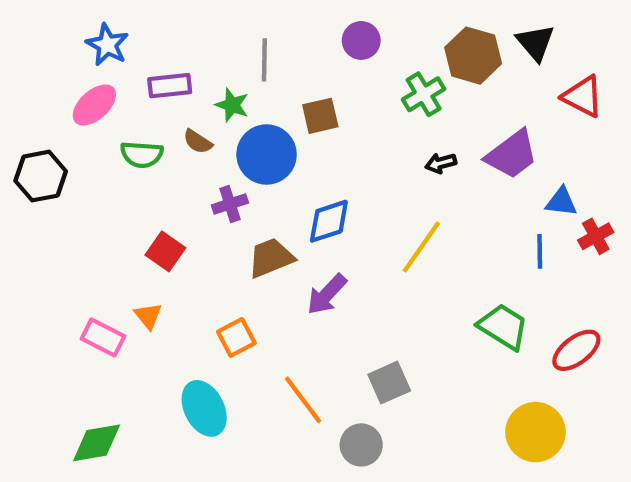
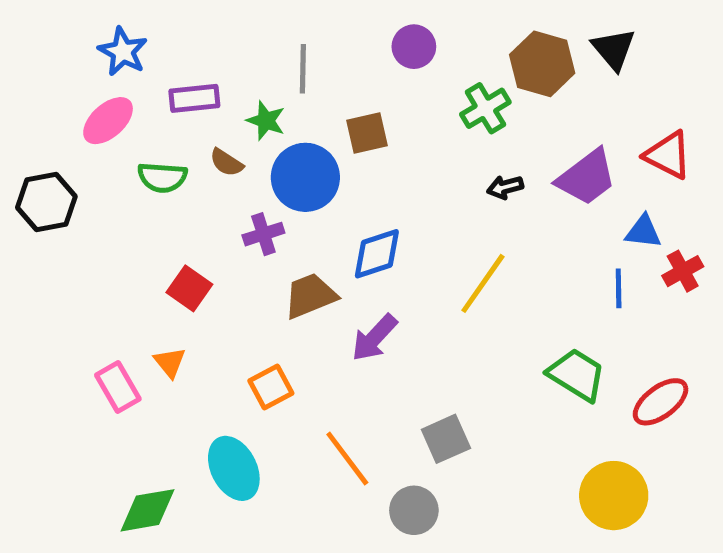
red triangle: (583, 96) -> (668, 155), moved
pink rectangle: (103, 337) -> (118, 387), turned 33
green diamond: (97, 443) -> (148, 510), moved

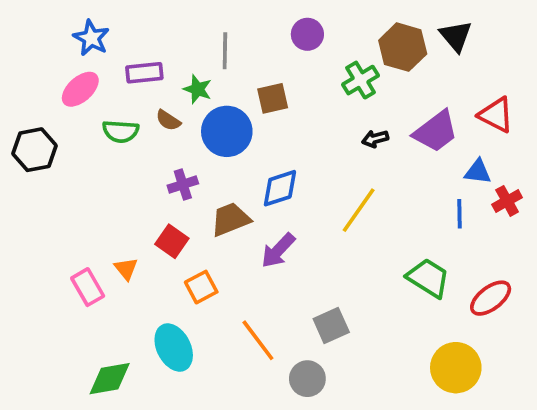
purple cross: (263, 234) -> (183, 184), moved
red square: (189, 288) -> (172, 241), moved

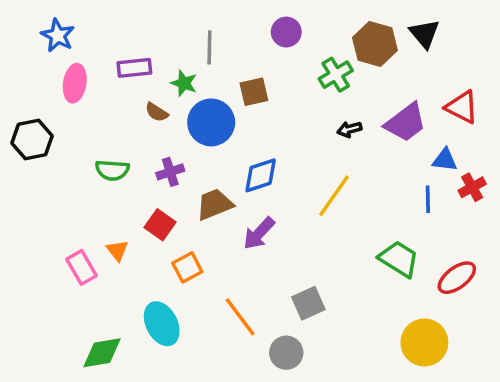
blue star: (91, 38) -> (58, 35), moved
pink ellipse: (80, 89) -> (75, 83), turned -39
green semicircle: (121, 131) -> (112, 170), moved

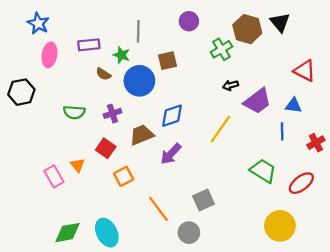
purple trapezoid: (406, 122) -> (257, 101), moved
red cross: (472, 187) -> (316, 143), moved
cyan ellipse: (162, 324) -> (107, 233), moved

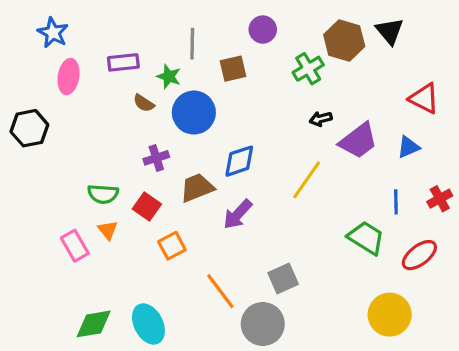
brown square: (168, 61) -> (233, 69), moved
blue triangle: (293, 106) -> (408, 147), turned -30
green semicircle: (74, 112) -> (103, 194), moved
blue line: (282, 131) -> (396, 202), moved
gray circle: (189, 233) -> (263, 324), size x1.4

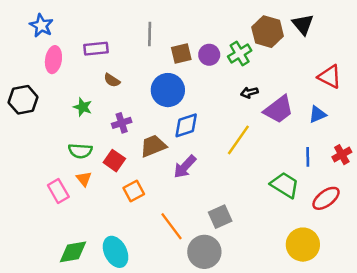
purple circle: (263, 30) -> (209, 55), moved
green star: (169, 77) -> (83, 107), moved
blue circle: (194, 113) -> (168, 90), moved

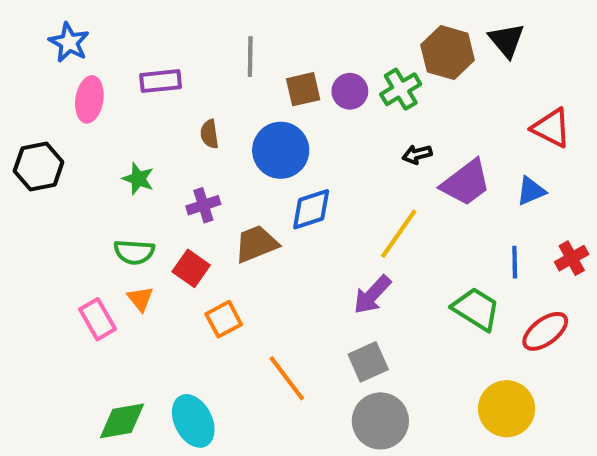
brown semicircle: (112, 80) -> (209, 134), moved, turned 49
purple arrow: (185, 167) -> (372, 295), moved
gray circle: (204, 252) -> (380, 421), moved

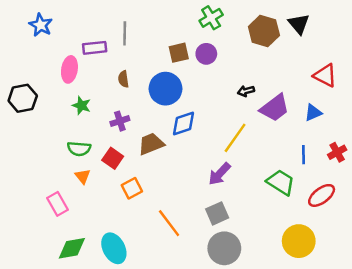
gray line: (250, 57) -> (125, 33), moved
green cross: (401, 89) -> (211, 18), moved
pink ellipse: (89, 99) -> (69, 69), moved
pink rectangle: (98, 319) -> (57, 204), moved

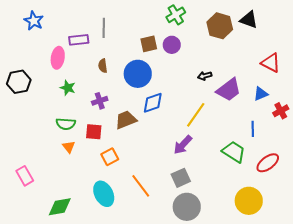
black triangle: (299, 24) -> (249, 20), turned -30
red cross: (337, 152) -> (281, 111), moved
red square: (113, 158) -> (94, 132), turned -30
pink rectangle: (57, 204) -> (25, 176), moved
cyan ellipse: (114, 248) -> (104, 194), moved

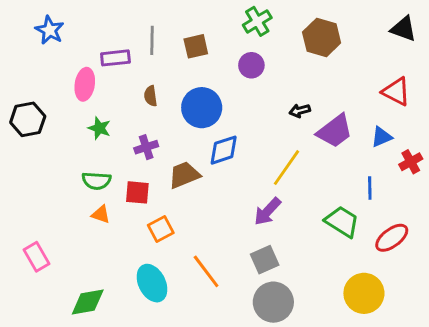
black triangle: (249, 20) -> (403, 29), moved
brown square: (149, 44) -> (196, 46), moved
orange triangle: (69, 147) -> (101, 214), turned -32

